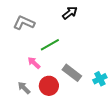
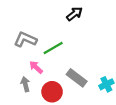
gray L-shape: (24, 23) -> (25, 39), moved
gray arrow: (24, 88) -> (25, 84), moved, turned 32

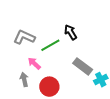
black arrow: (74, 14) -> (71, 32), moved, turned -84
gray rectangle: (77, 78) -> (83, 66), moved

